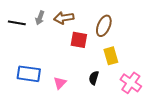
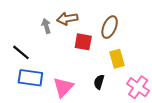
gray arrow: (40, 18) -> (46, 26), moved, turned 144
black line: (17, 23) -> (21, 52), moved, turned 30
pink triangle: (60, 83) -> (63, 87), size x1.5

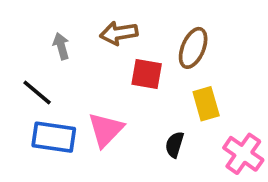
gray arrow: (46, 26) -> (61, 46), moved
pink triangle: (63, 87) -> (106, 130), moved

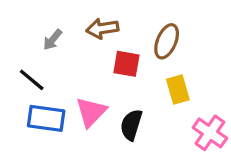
gray arrow: (61, 46) -> (53, 40), turned -125
black semicircle: (175, 145) -> (131, 125), moved, size x1.4

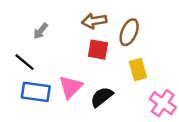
brown arrow: (102, 28) -> (94, 21), moved
black semicircle: (131, 125) -> (102, 97), turned 35

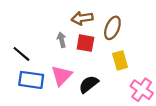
gray arrow: (41, 31) -> (62, 40), moved, turned 128

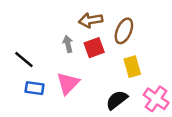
red square: (85, 43) -> (94, 48), turned -30
blue rectangle: (31, 80) -> (35, 88), size x0.7
black semicircle: (89, 84) -> (117, 100), moved

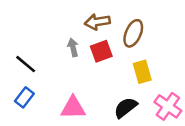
pink triangle: (68, 83) -> (73, 108), moved, turned 45
blue rectangle: (35, 88) -> (24, 97), moved, turned -60

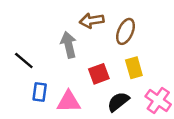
gray arrow: (73, 47) -> (69, 45), size x1.5
red square: (101, 51) -> (99, 74), moved
blue rectangle: (24, 97) -> (40, 92), moved, turned -30

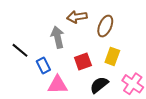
yellow rectangle: (134, 68) -> (112, 56), turned 36
blue rectangle: (40, 92) -> (43, 66), moved, turned -35

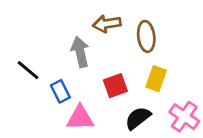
brown ellipse: (105, 26) -> (146, 36), turned -30

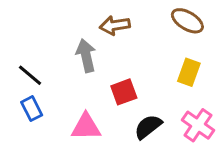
brown ellipse: (146, 36) -> (187, 21), moved, turned -52
yellow rectangle: (156, 79) -> (189, 72), moved
blue rectangle: (60, 91) -> (32, 109), moved

